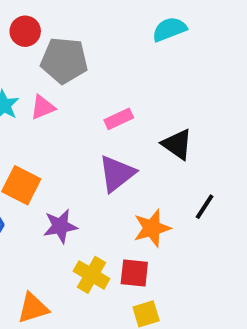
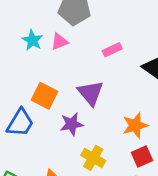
purple triangle: (117, 174) -> (91, 93), moved, turned -32
red square: (134, 273) -> (142, 157), moved, turned -30

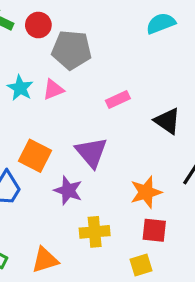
purple star: (72, 124) -> (68, 190), turned 30
red square: (142, 157) -> (154, 230), turned 30
yellow cross: (93, 158) -> (95, 232), turned -35

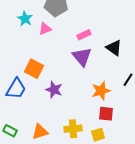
cyan star: (20, 88) -> (25, 19), moved
purple triangle: (91, 152) -> (82, 57), moved
yellow cross: (95, 232) -> (73, 129), moved

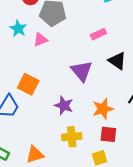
pink rectangle: (84, 35) -> (98, 34), moved
purple star: (54, 90) -> (64, 105), moved
yellow cross: (73, 129) -> (72, 137), moved

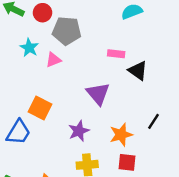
pink rectangle: (98, 34) -> (116, 54), turned 32
black triangle: (117, 61) -> (138, 71), moved
purple star: (64, 105) -> (79, 131), turned 30

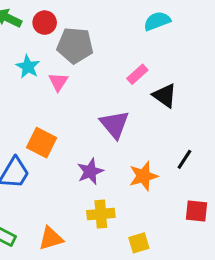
pink rectangle: (116, 54) -> (137, 74), turned -49
pink triangle: (53, 60) -> (58, 82), turned -35
red square: (127, 162) -> (197, 211), moved

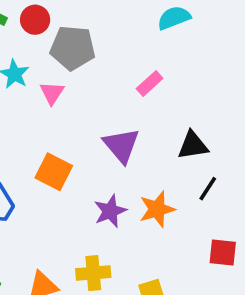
black triangle: (165, 96) -> (193, 145), moved, turned -44
orange square: (42, 143) -> (54, 172), moved
purple star: (90, 171) -> (110, 211), moved
yellow cross: (101, 214) -> (93, 273), moved

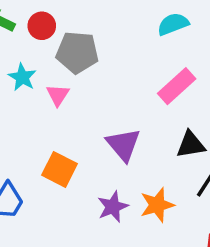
pink rectangle: (150, 84) -> (177, 86), moved, size x1.5

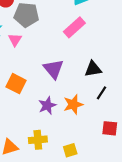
pink rectangle: (177, 86) -> (74, 27), moved

